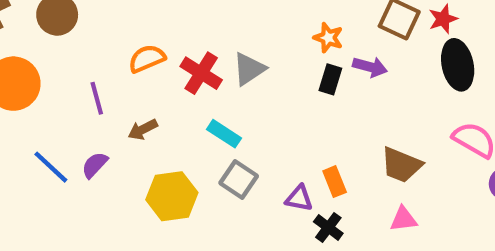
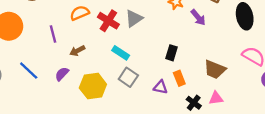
purple arrow: (370, 67) -> (198, 17), turned 35
black rectangle: (330, 79) -> (172, 53), moved
purple semicircle: (95, 165) -> (62, 74), moved
black cross: (328, 227) -> (194, 103), moved

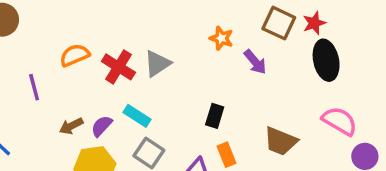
brown arrow: (77, 51) -> (71, 126), moved
purple semicircle: (62, 74) -> (102, 126), moved

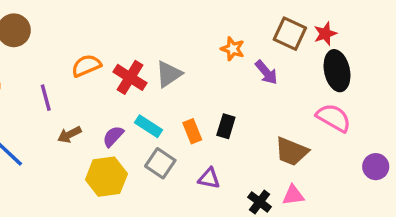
pink semicircle: (340, 121) -> (334, 118), moved
brown arrow: (71, 126) -> (69, 135), moved
orange rectangle: (226, 155) -> (192, 131), moved

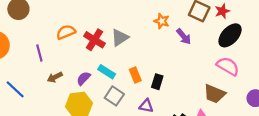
black ellipse: (337, 71) -> (230, 35), turned 55
black rectangle: (226, 126) -> (157, 82), moved
brown trapezoid: (292, 151) -> (215, 94), moved

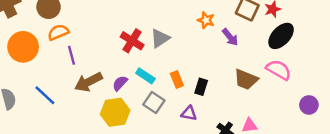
orange semicircle: (66, 32) -> (58, 32), moved
brown arrow: (55, 77) -> (88, 82), size x1.6
brown trapezoid: (215, 94) -> (246, 80), moved

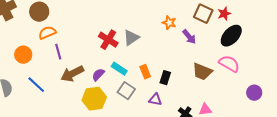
orange circle: (23, 47) -> (23, 55), moved, size x0.7

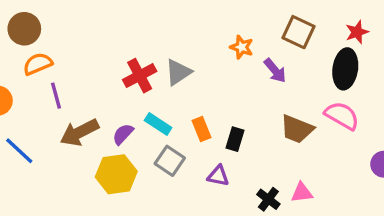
red star: (224, 14) -> (357, 32), moved
black ellipse: (231, 36) -> (345, 69), turned -35
red cross: (108, 40) -> (140, 76), turned 30

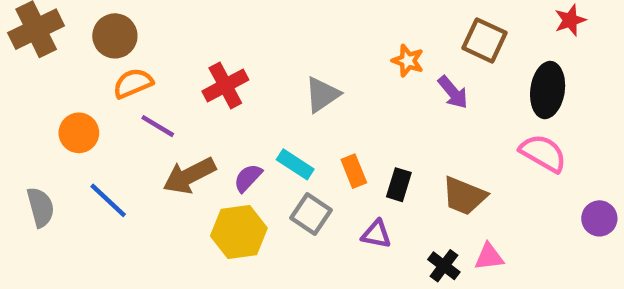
red star: (357, 32) -> (570, 20), moved
red cross: (140, 76) -> (225, 86), moved
purple line: (56, 96) -> (158, 126), turned -44
brown trapezoid: (297, 129) -> (464, 196), moved

